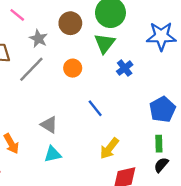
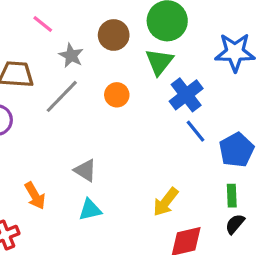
blue cross: (125, 68) -> (186, 95), size x1.5
blue line: (95, 108) -> (196, 131), moved

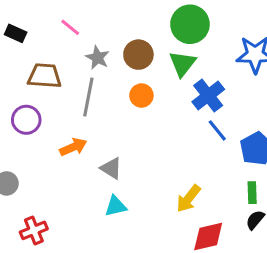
brown circle: (114, 35) -> (138, 55), moved
gray line: (62, 96) -> (88, 97), turned -33
orange arrow: (35, 196) -> (73, 147), moved, turned -84

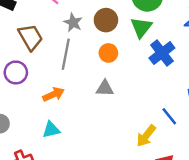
brown trapezoid: (44, 76) -> (30, 37), turned 56
blue line: (217, 130) -> (169, 116), moved
gray triangle: (111, 168) -> (105, 88), moved, turned -30
cyan triangle: (116, 206) -> (51, 130), moved

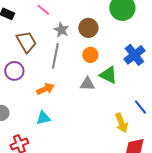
green triangle: (141, 27) -> (108, 75), moved, turned -42
yellow arrow: (146, 136) -> (121, 123), turned -60

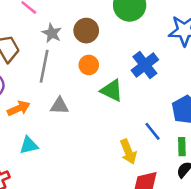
gray triangle: (87, 84) -> (59, 106), moved
orange arrow: (45, 89) -> (19, 108), moved

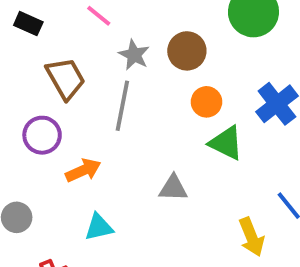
orange circle: (89, 65) -> (206, 102), moved
gray triangle: (59, 106) -> (173, 188), moved

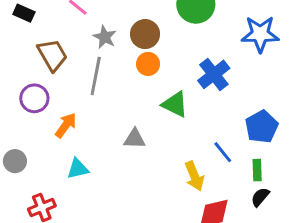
orange circle: (206, 102) -> (148, 64), moved
orange arrow: (83, 170) -> (66, 125), turned -30

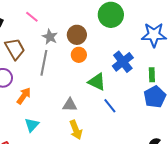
blue line: (223, 152) -> (110, 106), moved
cyan triangle: (78, 169) -> (32, 125), turned -35
green rectangle: (257, 170) -> (152, 75), moved
yellow arrow: (194, 176) -> (76, 130), moved

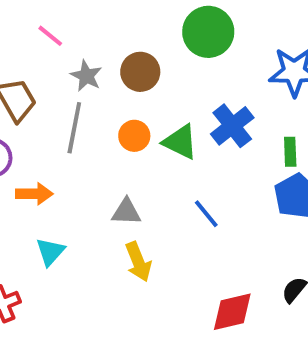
orange circle: (79, 55) -> (134, 136), moved
green triangle: (97, 82) -> (180, 142), moved
orange arrow: (24, 96) -> (34, 194), turned 54

